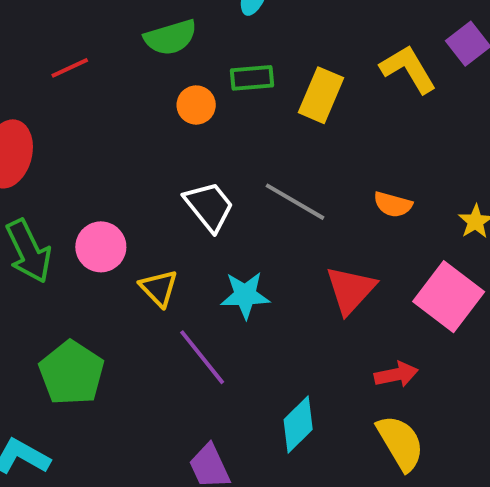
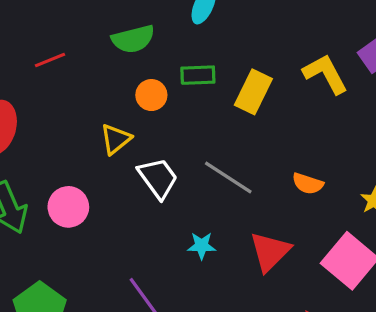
yellow triangle: (159, 288) -> (116, 139), moved, turned 32
cyan star: (245, 295) -> (202, 246), moved, size x0.7

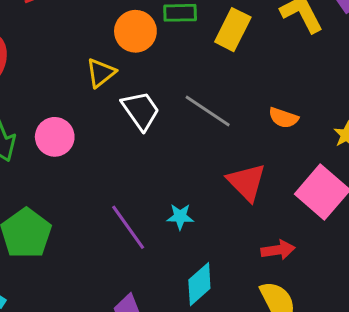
orange circle: (151, 95) -> (135, 31), size x1.4
cyan star: (202, 246) -> (180, 217), moved
red triangle: (270, 252) -> (247, 182), turned -30

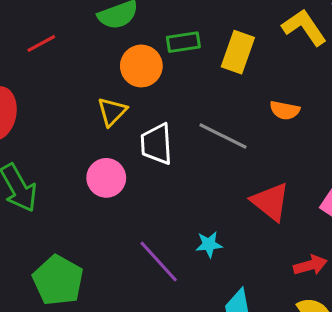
white trapezoid: (141, 111) -> (156, 144), turned -141
orange semicircle: (283, 118) -> (285, 110), moved
pink circle: (55, 137) -> (106, 178), moved

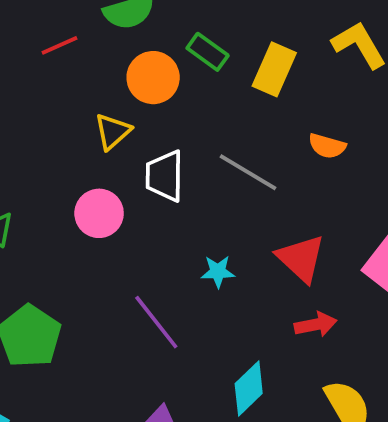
green rectangle: (183, 42) -> (208, 52), turned 40
red line: (41, 44) -> (59, 45), moved
cyan star: (209, 244) -> (218, 272), moved
red arrow: (310, 265) -> (316, 324), moved

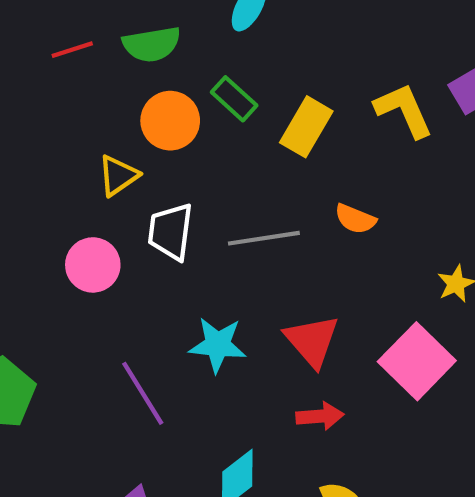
red line: (59, 45) -> (72, 50), moved
gray line: (248, 172) -> (264, 238), turned -46
cyan star: (218, 272) -> (218, 345), size x1.5

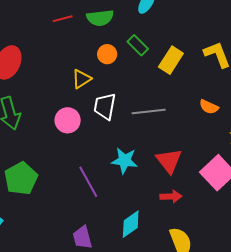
orange circle: (170, 121) -> (107, 54), size x0.7
orange semicircle: (355, 219) -> (209, 107), moved

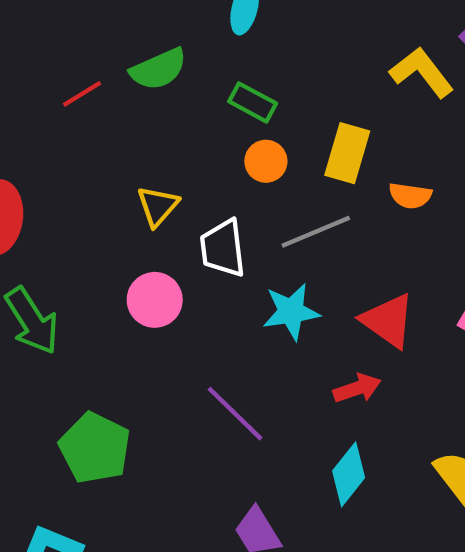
orange circle: (107, 54) -> (266, 161), moved
yellow rectangle: (171, 60) -> (347, 153), moved
orange semicircle: (209, 107) -> (410, 196), moved
cyan star: (124, 161) -> (291, 312), moved
red arrow: (171, 196) -> (357, 388), moved

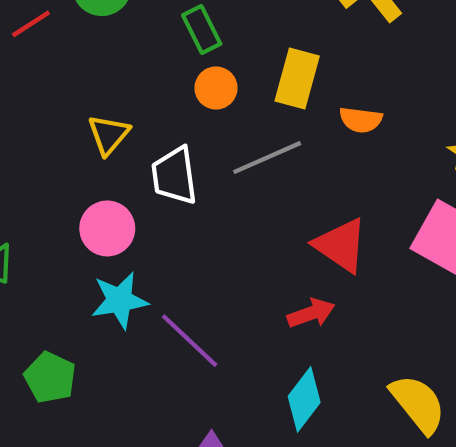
green rectangle: (253, 102) -> (202, 30), turned 36
cyan star: (291, 312) -> (120, 300), moved
green pentagon: (95, 448) -> (50, 377), size x0.7

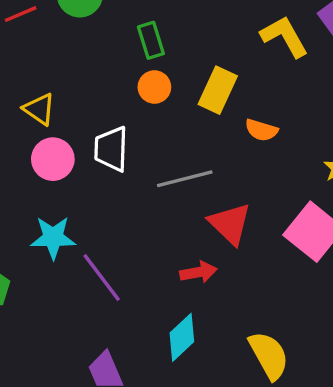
yellow triangle: (109, 135) -> (39, 109), moved, turned -45
gray line: (267, 158) -> (185, 179), moved
pink circle: (107, 228) -> (53, 159), moved

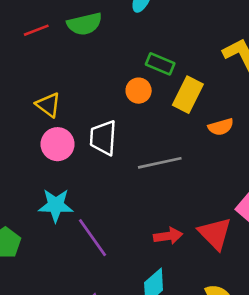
green rectangle: (151, 40) -> (160, 64), moved, turned -52
orange semicircle: (261, 130) -> (221, 127), turned -35
red triangle: (230, 224) -> (215, 233), moved

